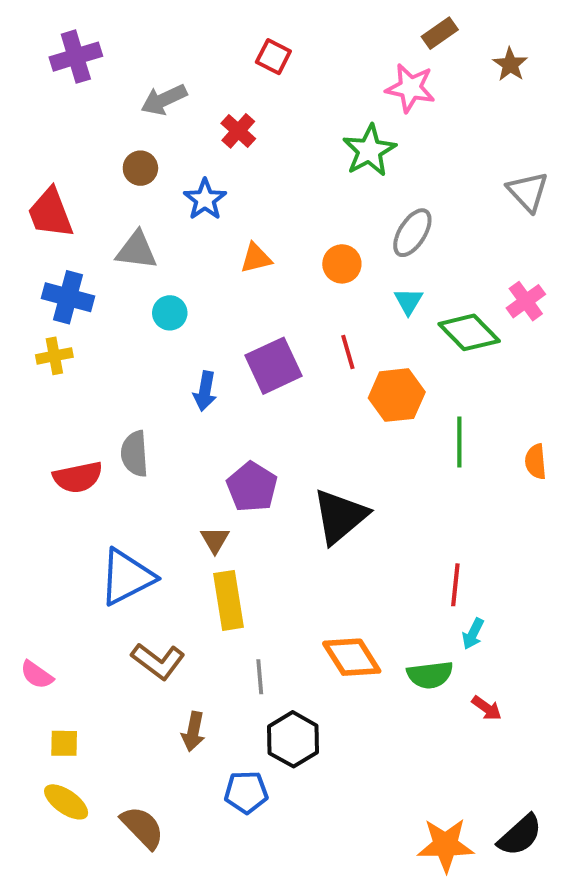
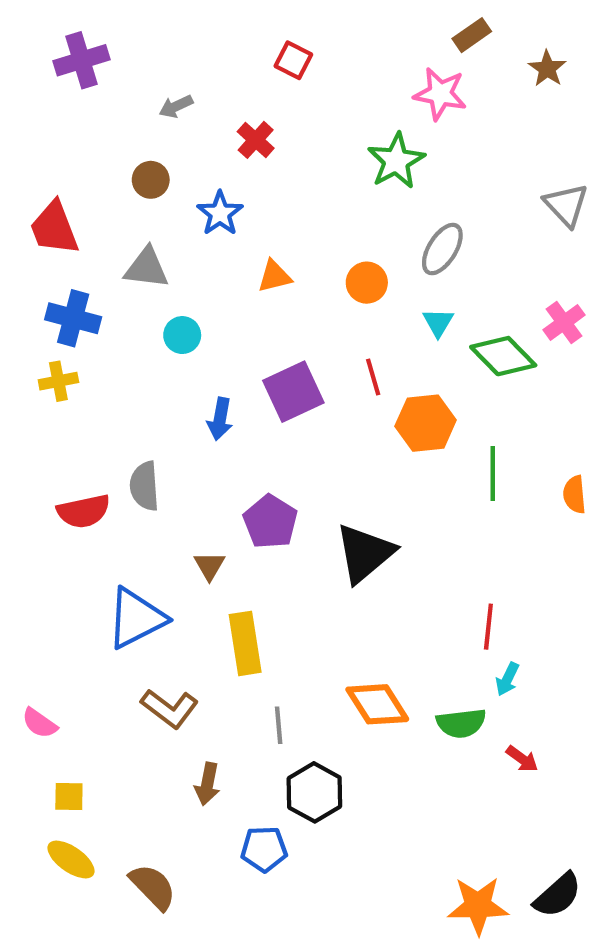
gray arrow: (164, 100) -> (176, 106), size x0.7
brown triangle: (215, 540) -> (209, 566), moved

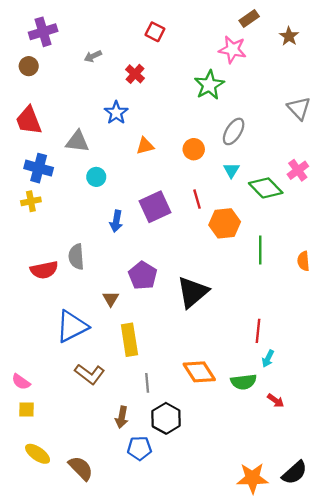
brown circle: (151, 180) -> (29, 66), moved
brown arrow: (207, 784) -> (122, 417), moved
yellow square: (69, 797) -> (26, 409), moved

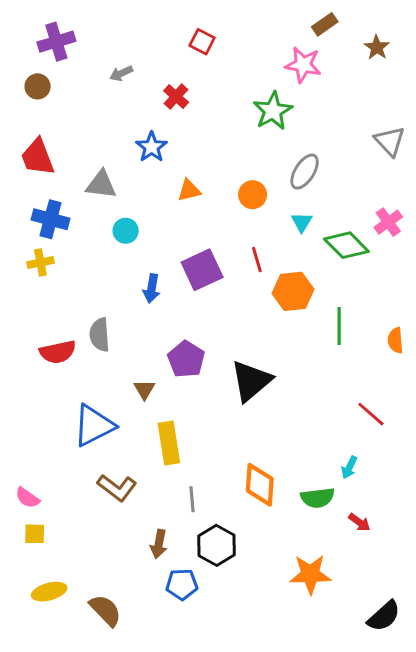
red line: (258, 331) -> (371, 414), moved, turned -55
orange diamond: (199, 372) -> (260, 485), turned 36
yellow ellipse: (38, 454) -> (49, 592), turned -50
orange star: (252, 478) -> (310, 574), moved

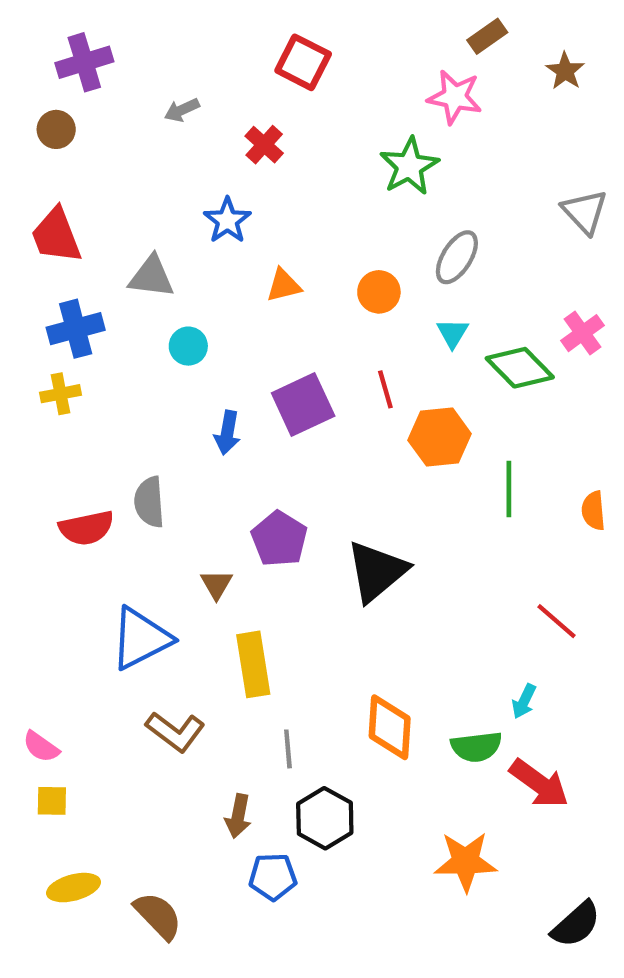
red square: (202, 42) -> (303, 62), size x1.4
blue cross: (51, 219) -> (76, 329), turned -30
red arrow: (359, 522) -> (539, 784), size x1.8

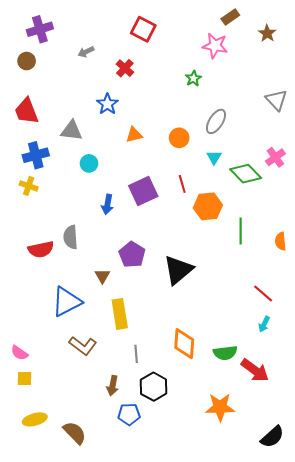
green star: (409, 166) -> (193, 78), size x0.6
yellow cross: (61, 394) -> (29, 186), turned 30
cyan arrow: (524, 701) -> (264, 324), moved

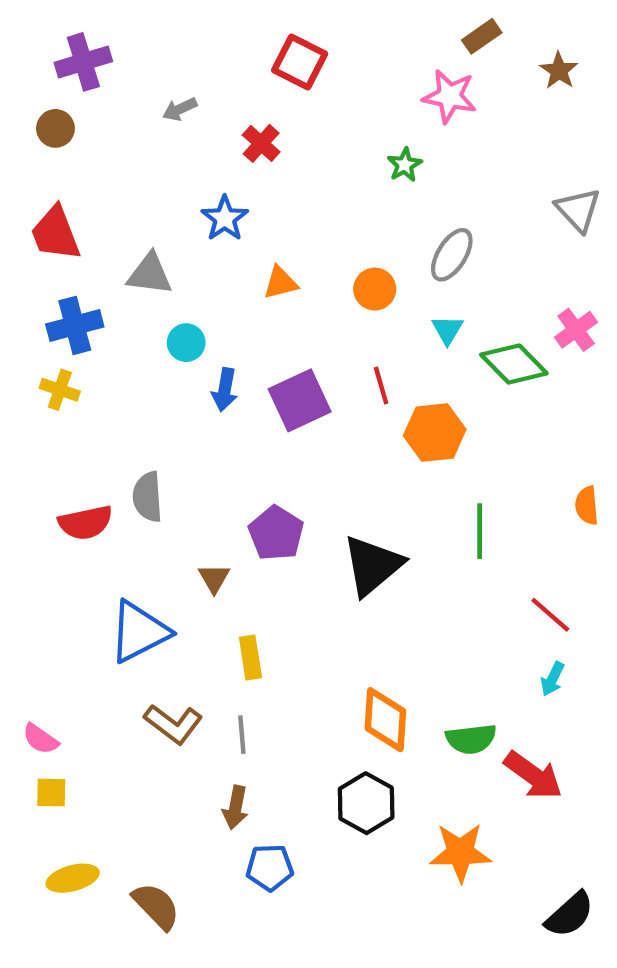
blue arrow: (107, 204) -> (225, 390), moved
green line: (241, 231) -> (480, 531), moved
yellow rectangle: (120, 314) -> (250, 658), size x0.7
gray line: (136, 354) -> (242, 735), moved
black hexagon: (154, 387) -> (366, 803), moved

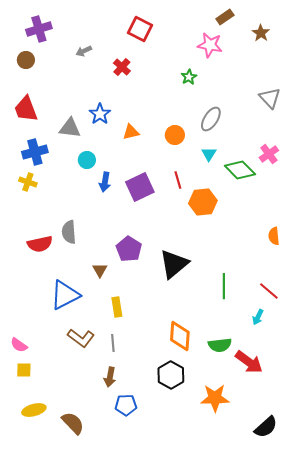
blue star: (225, 218) -> (100, 114), moved
green line: (480, 531) -> (224, 286), moved
red line: (550, 615) -> (269, 291), moved

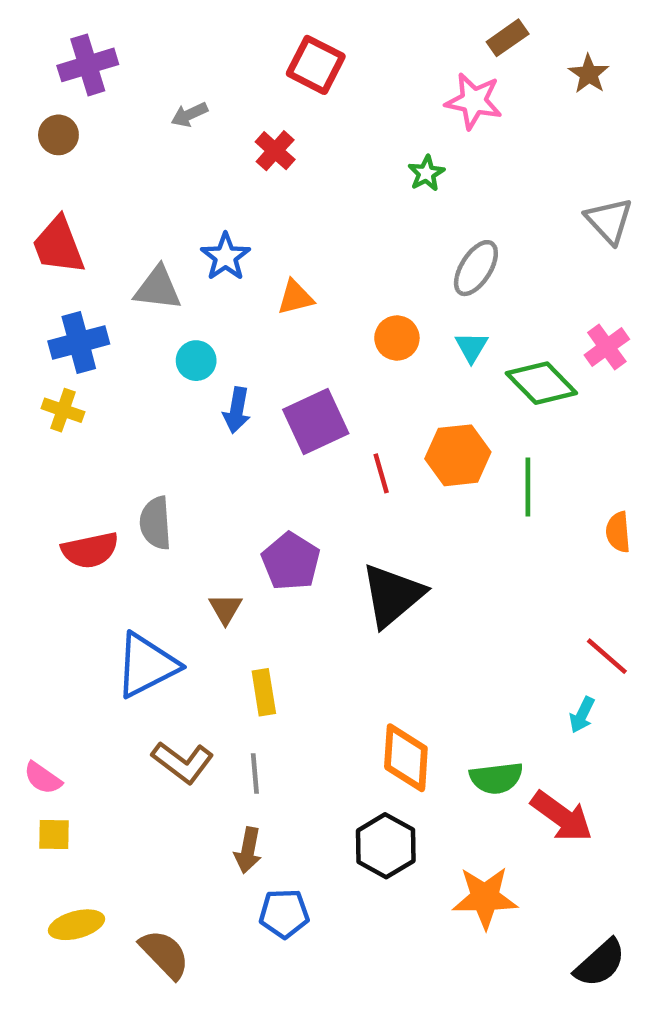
orange circle: (175, 135) -> (397, 338), moved
red line: (178, 180) -> (381, 473), moved
green line: (224, 286) -> (528, 487), moved

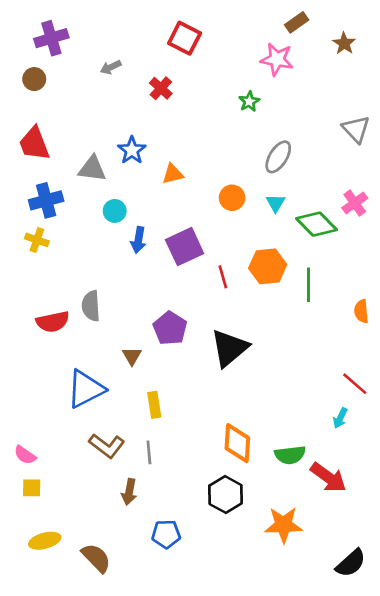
brown arrow: (248, 850) -> (129, 492), moved

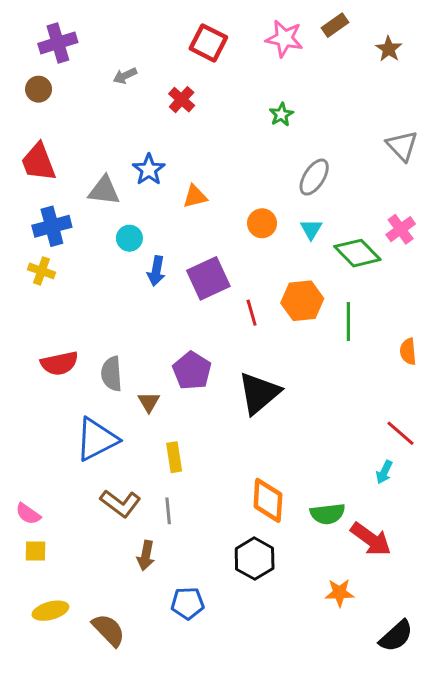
pink star: (277, 59) -> (284, 38), moved
gray semicircle: (91, 306) -> (112, 374), moved
orange star: (284, 525) -> (339, 593), moved, size x0.7

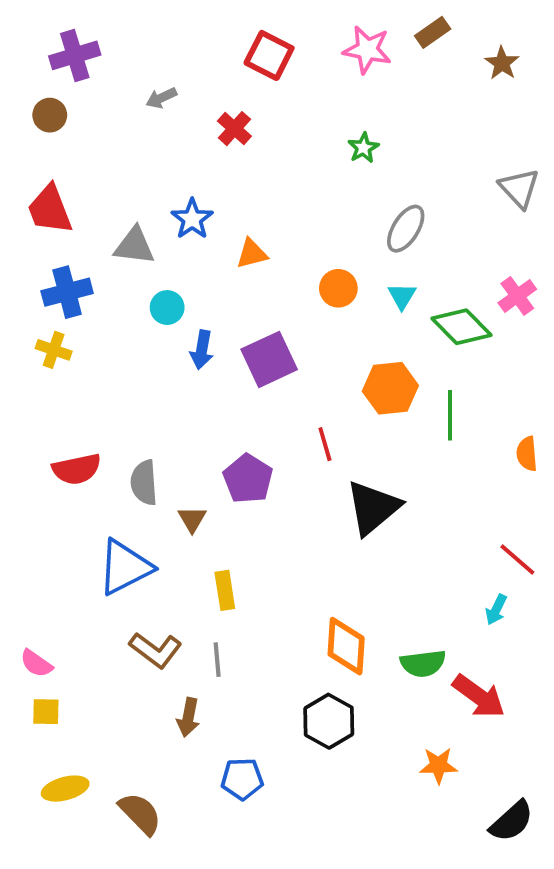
red line: (252, 313) -> (325, 444), moved
black triangle: (259, 393) -> (373, 508), moved

